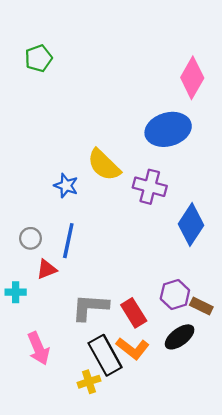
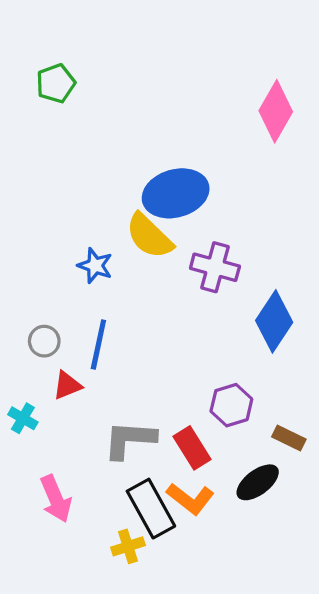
blue ellipse: (168, 129) -> (176, 193), moved
cyan cross: (16, 292) -> (23, 418), turned 30
purple hexagon: (175, 295) -> (231, 405), moved

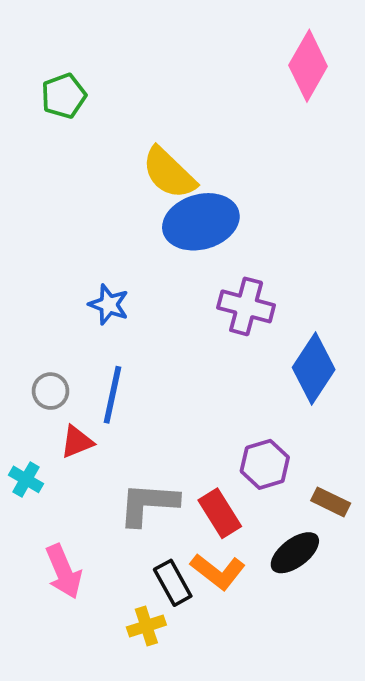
pink diamond: (276, 111) -> (308, 66), moved
yellow semicircle: (149, 236) -> (169, 173), moved
black rectangle: (151, 509) -> (173, 583), size x0.7

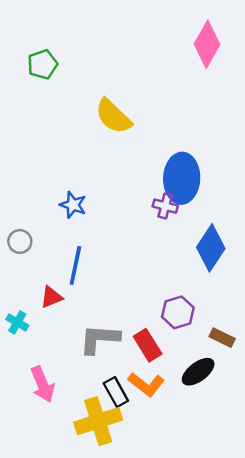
blue ellipse: (201, 222) -> (182, 178), moved, turned -72
purple cross: (246, 306) -> (165, 206), size x0.7
gray circle: (51, 391) -> (20, 241), moved
yellow cross: (146, 626) -> (98, 421), size x1.8

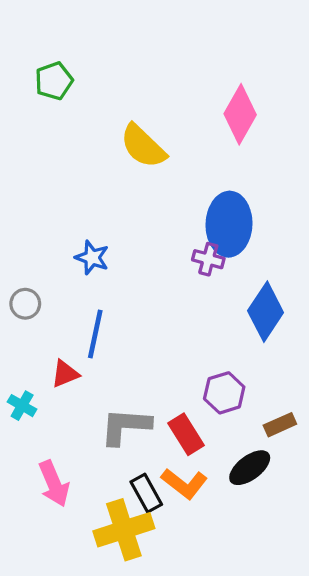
pink diamond: (207, 44) -> (240, 114), moved
brown rectangle: (222, 338) -> (280, 425), turned -50

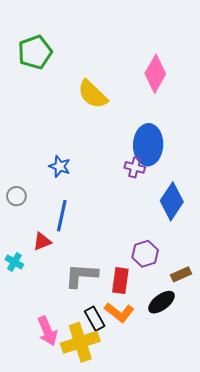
green pentagon: (54, 81) -> (35, 52), size x1.4
red rectangle: (186, 434) -> (120, 281), turned 40
pink arrow: (54, 484) -> (47, 331), moved

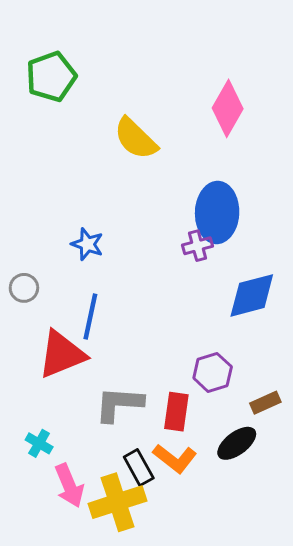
purple cross: (135, 167) -> (197, 246), turned -30
blue diamond: (172, 201) -> (252, 295), turned 42
red triangle: (42, 241) -> (62, 354), size x1.8
cyan cross: (14, 262) -> (39, 443), moved

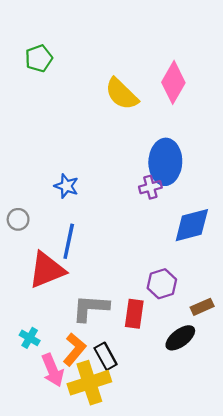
green pentagon: (51, 77) -> (39, 58), size x0.7
yellow semicircle: (136, 139) -> (122, 94), moved
orange L-shape: (175, 458) -> (74, 349), moved, turned -88

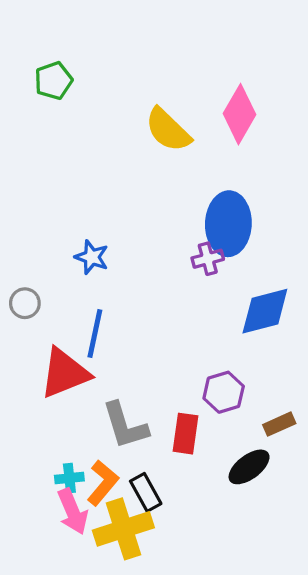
gray L-shape: (91, 308) -> (125, 426), turned -111
cyan cross: (30, 338) -> (69, 478), moved, turned -36

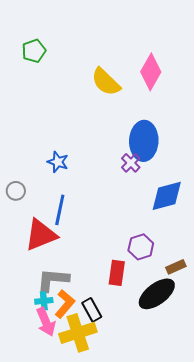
purple cross: (208, 259) -> (131, 163), turned -30
gray L-shape: (125, 426) -> (53, 280), moved, turned 112
black ellipse: (249, 467) -> (157, 294), size x1.4

